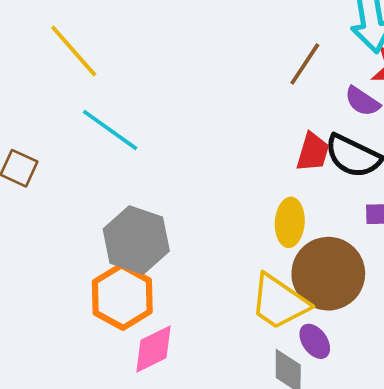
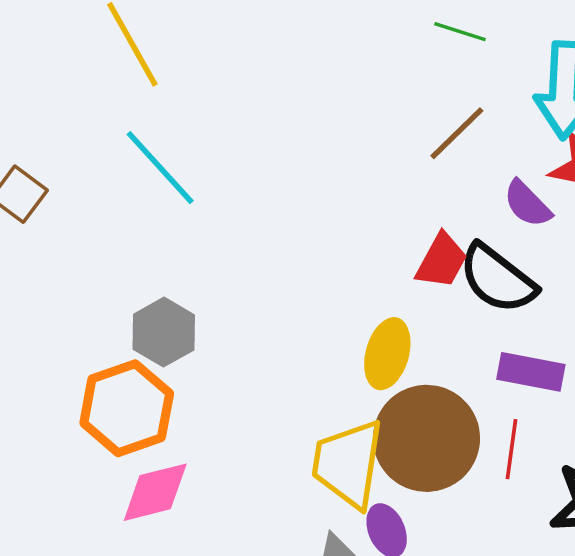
gray hexagon: (136, 240) -> (164, 332), size x0.7
yellow trapezoid: (279, 302) -> (348, 464), turned 52

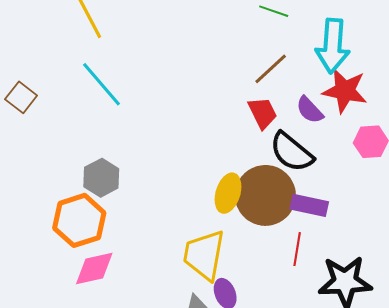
red trapezoid: (442, 261) -> (263, 113), moved, turned -56
brown circle: (426, 438) -> (265, 195), moved

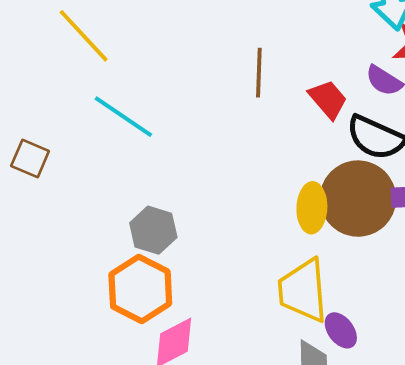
brown line: (271, 69) -> (259, 73), moved, turned -30

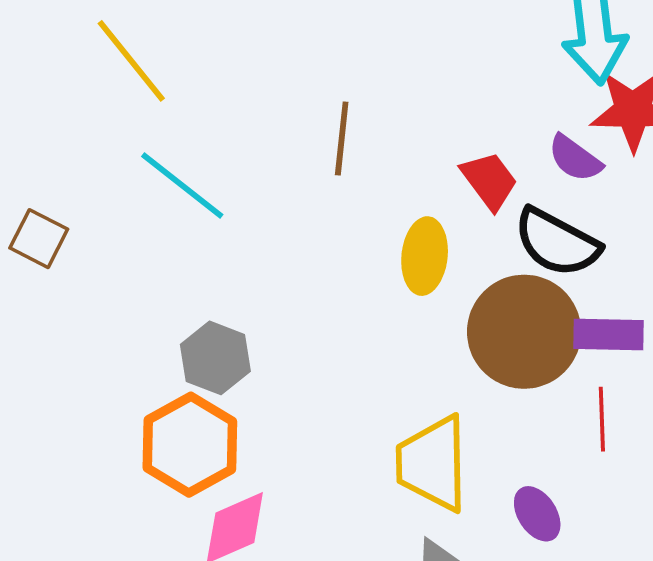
brown line: (259, 73) -> (342, 138), moved
yellow ellipse: (312, 208) -> (425, 256), moved
purple ellipse: (341, 330) -> (537, 514), moved

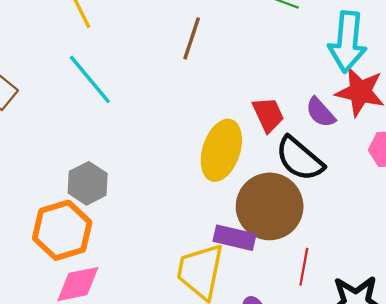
brown line: (342, 138) -> (192, 38), moved
yellow ellipse: (425, 256) -> (221, 150), size x1.4
purple rectangle: (608, 334) -> (234, 238), moved

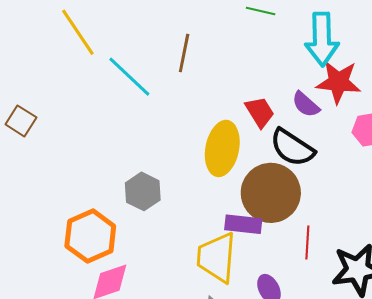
cyan line: (90, 79) -> (129, 77), moved
gray hexagon: (88, 183) -> (143, 191), moved

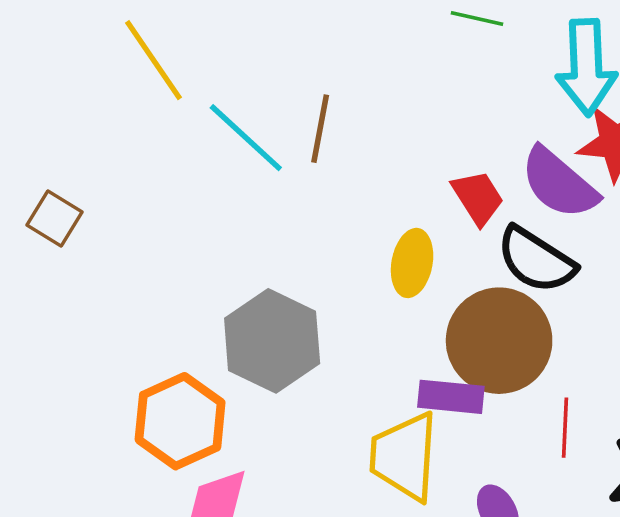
brown line: (184, 53) -> (320, 129), moved
purple semicircle: (306, 104) -> (559, 183), size x1.6
yellow ellipse: (222, 148) -> (412, 263), size x0.7
gray hexagon: (143, 191) -> (272, 341), size x1.5

